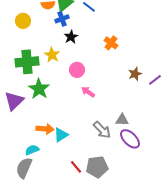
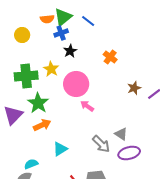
pink circle: (77, 70) -> (76, 84), size x1.6
gray triangle: (122, 120) -> (121, 134), turned 32
orange arrow: (45, 129) -> (42, 125), moved, turned -30
purple ellipse: (130, 139) -> (129, 153), turned -60

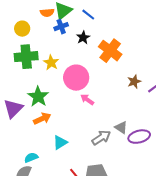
black star: (70, 51) -> (83, 38), moved
orange cross: (110, 57) -> (110, 51), size x1.6
green cross: (26, 76) -> (26, 57), moved
gray arrow: (101, 144) -> (101, 138), turned -78
purple ellipse: (129, 153) -> (139, 137), moved

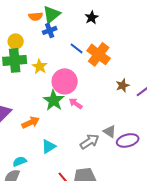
blue line: (88, 15) -> (77, 48), moved
yellow circle: (22, 29) -> (16, 41), moved
black star: (83, 38) -> (92, 17), moved
green star: (38, 97) -> (54, 100), moved

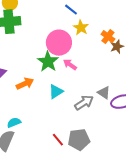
orange cross: (99, 54) -> (108, 37), moved, size x0.6
yellow star: (40, 66) -> (81, 28), moved
cyan triangle: (49, 146) -> (56, 92), moved

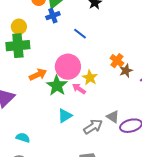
yellow star: (81, 28) -> (90, 78), moved
orange arrow: (25, 84) -> (38, 75), moved
cyan semicircle: (14, 123) -> (23, 138), moved, turned 40

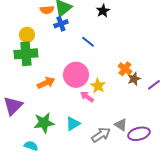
green star: (57, 86) -> (44, 123), moved, turned 30

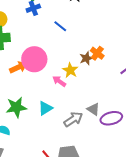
pink circle: (76, 75) -> (34, 59), moved
brown star: (134, 79) -> (86, 58), moved

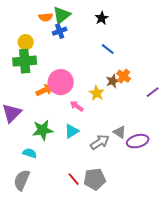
blue line: (60, 26) -> (108, 49), moved
pink arrow: (59, 81) -> (77, 106), moved

